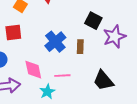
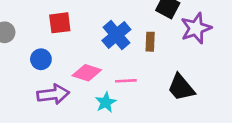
pink diamond: (33, 70) -> (87, 73), turned -60

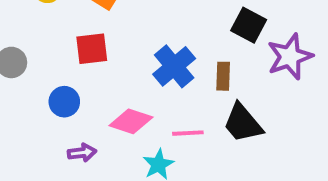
black trapezoid: (181, 88) -> (243, 123), moved
purple arrow: (53, 94) -> (82, 153), size x0.6

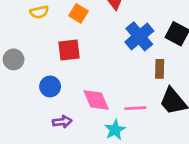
blue cross: (174, 66) -> (139, 36), moved
pink diamond: (131, 121) -> (96, 100), turned 48

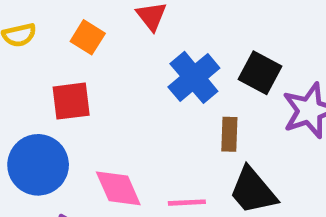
blue circle: (50, 86) -> (38, 165), size x1.6

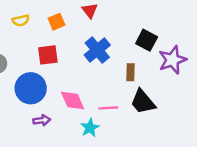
orange square: (88, 37) -> (57, 22), turned 35
blue cross: (194, 77) -> (97, 50), moved

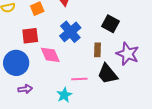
purple star: (172, 60) -> (128, 54), moved, turned -30
pink diamond: (73, 101) -> (50, 55), moved

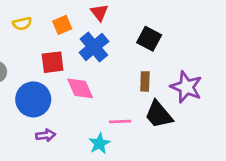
black square: (110, 24) -> (149, 39), moved
blue cross: (70, 32) -> (94, 47), moved

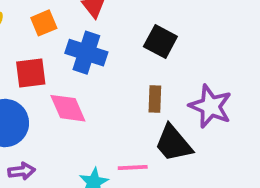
blue cross: (94, 47) -> (86, 53), turned -32
pink line: (120, 121) -> (133, 167), moved

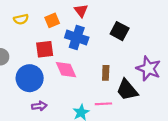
brown rectangle: (155, 99) -> (106, 73), moved

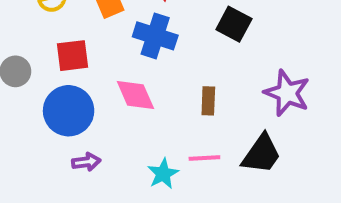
red square: (45, 49) -> (72, 56), moved
black trapezoid: (127, 90) -> (261, 154), moved, turned -105

